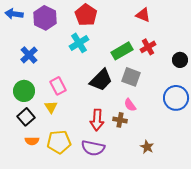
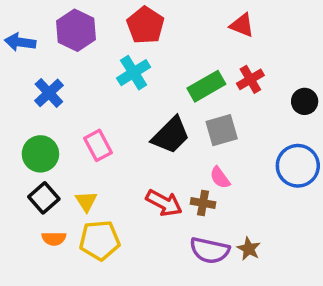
blue arrow: (14, 14) -> (20, 42), moved
gray square: (131, 77) -> (222, 130), turned -36
yellow triangle: (51, 107) -> (86, 201), moved
red arrow: (97, 120) -> (164, 203), turned -65
purple semicircle: (93, 148) -> (210, 250), moved

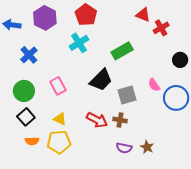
red cross: (250, 79) -> (161, 28), moved
gray square: (222, 130) -> (127, 95), moved
pink semicircle: (220, 178) -> (154, 85), moved
yellow triangle: (86, 201) -> (60, 119), moved, turned -32
purple semicircle: (210, 250) -> (124, 148), size x0.7

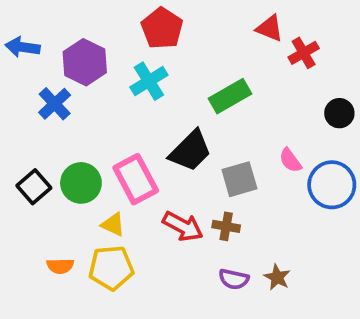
purple hexagon: (45, 18) -> (85, 62), moved
pink rectangle: (58, 86) -> (136, 179), moved, size x1.4
green circle: (24, 91) -> (81, 183), moved
black square: (26, 117) -> (34, 187), moved

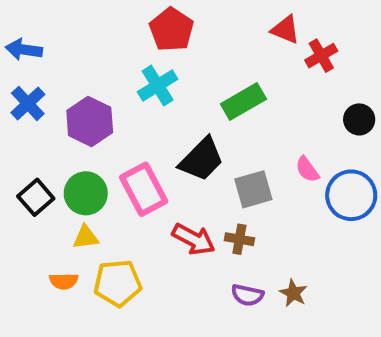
purple hexagon: (85, 62) -> (90, 121), moved
blue cross: (55, 104) -> (28, 103), moved
yellow triangle: (113, 224) -> (86, 237), moved, turned -32

